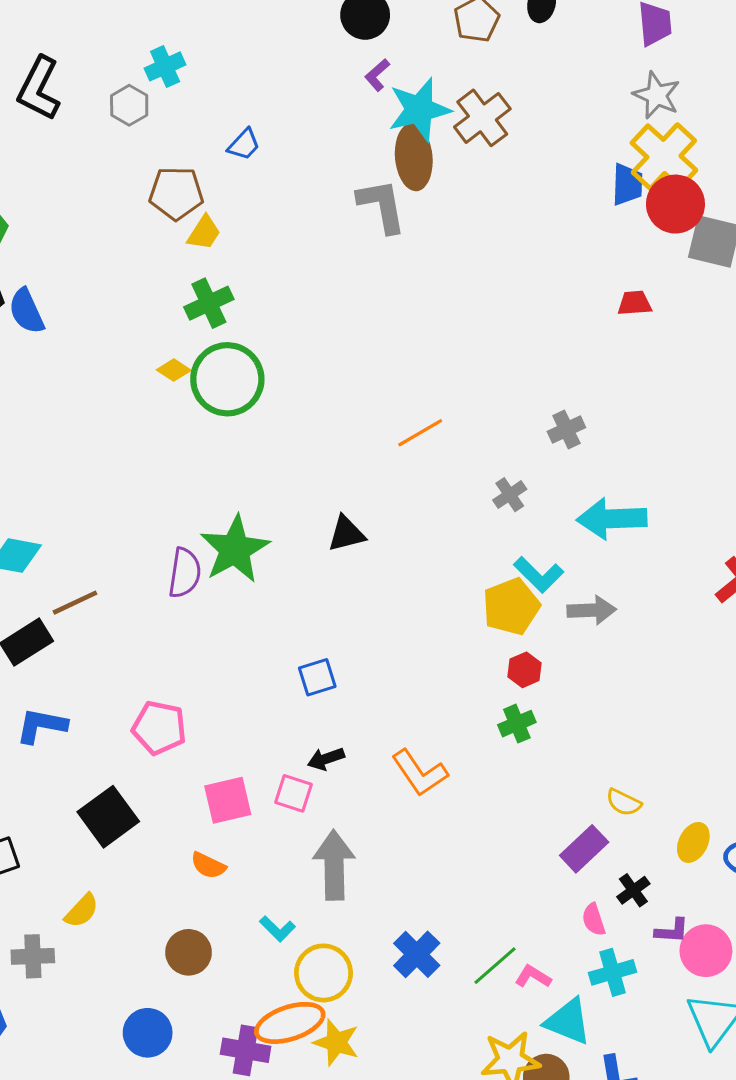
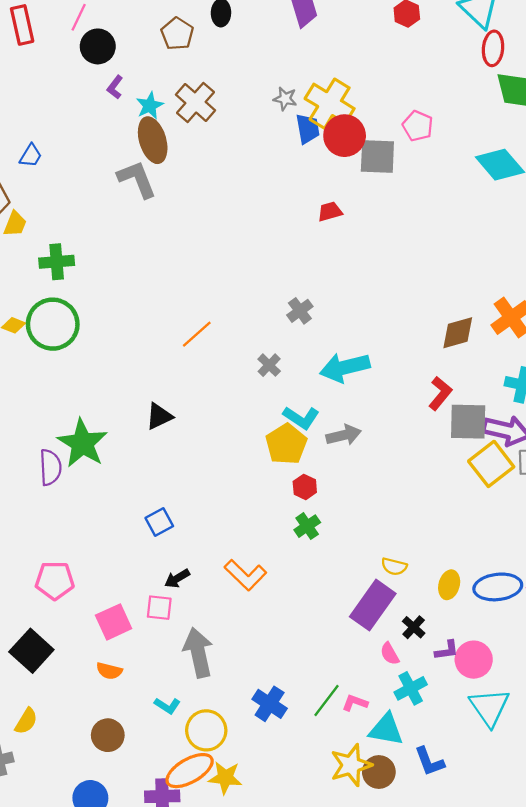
gray star: (657, 95) -> (285, 99), moved, size x0.7
cyan star: (419, 110) -> (150, 106), size x0.6
green cross: (209, 303) -> (57, 262), moved, turned 32
purple rectangle: (584, 849) -> (373, 605), size x1.4

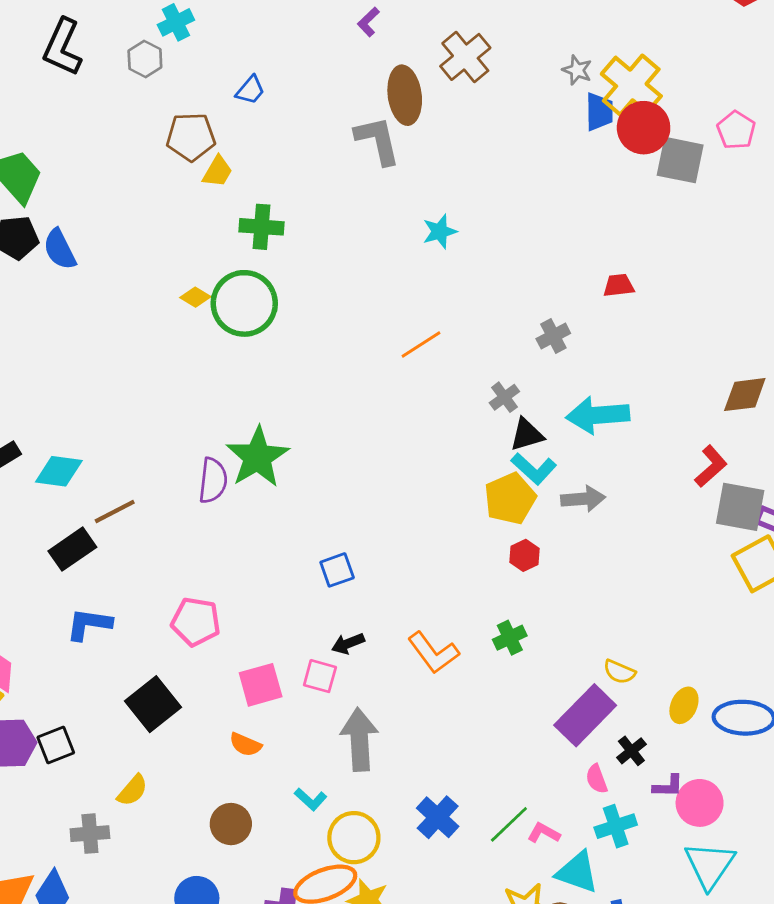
cyan star: (150, 106) -> (440, 232), moved
red trapezoid: (330, 212) -> (619, 285), moved
black triangle: (159, 416) -> (527, 435), moved
green cross: (307, 526) -> (510, 638), moved

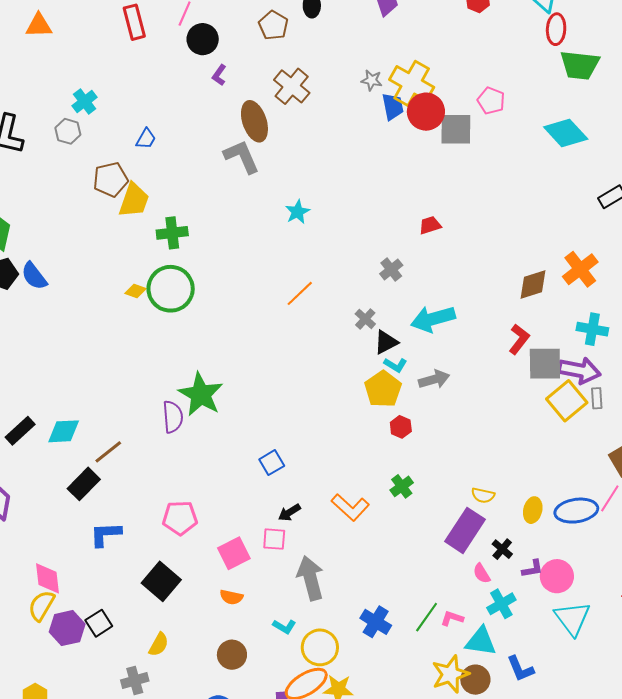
yellow trapezoid: (217, 172) -> (134, 200), size x1.5
cyan L-shape: (534, 469) -> (395, 365), size x0.7

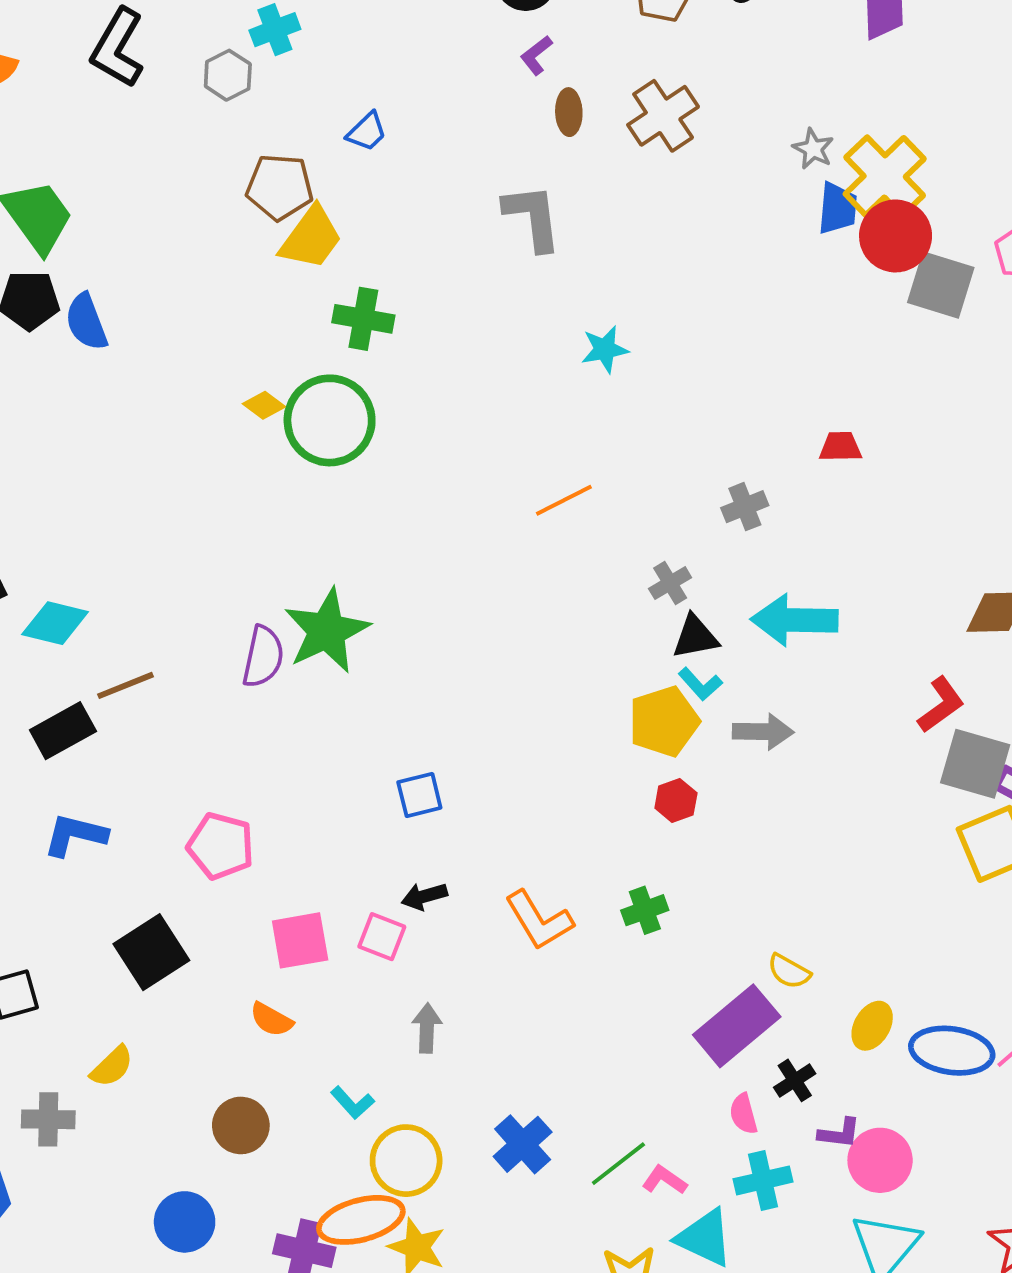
brown ellipse: (254, 121) -> (569, 112), moved, size x0.6
gray arrow: (310, 578) -> (427, 1028), size x0.6

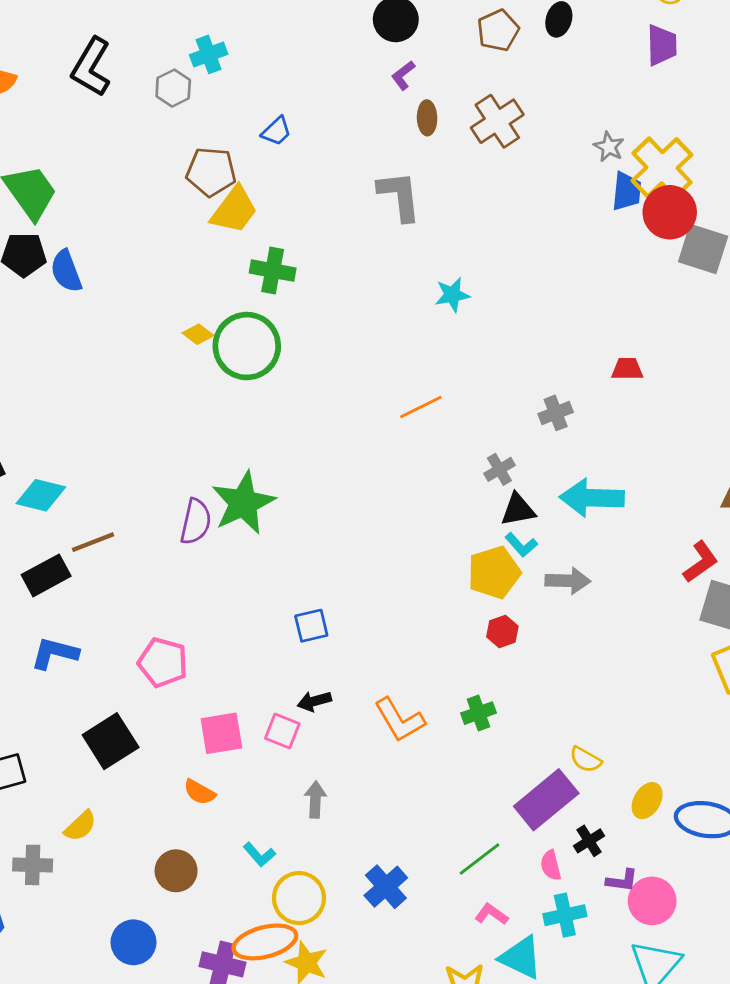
green line: (618, 1164) -> (480, 859), moved

